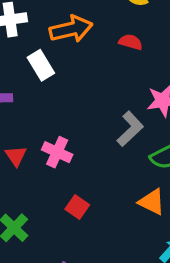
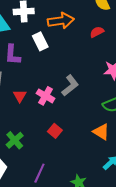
red semicircle: (131, 42) -> (97, 32), turned -48
gray L-shape: (130, 129) -> (70, 86), moved

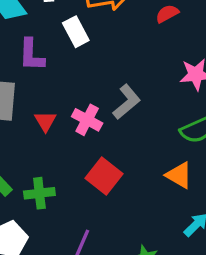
red square: (55, 131) -> (104, 176), size x1.5
green cross: (15, 140) -> (39, 193), turned 36

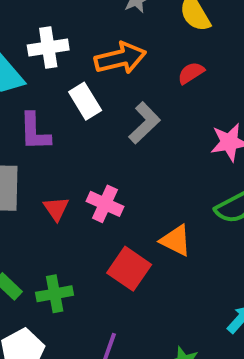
gray L-shape: (127, 102) -> (144, 123), moved
orange triangle: (179, 175) -> (176, 240), moved

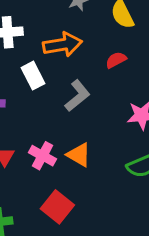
orange triangle: (176, 240) -> (79, 155), moved

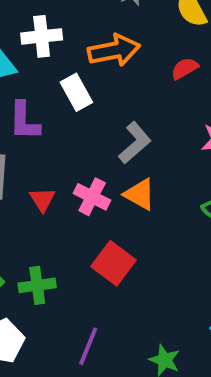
gray L-shape: (77, 96) -> (135, 143), moved

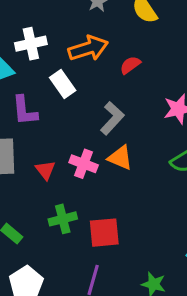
red semicircle: (185, 68) -> (130, 65), moved
red square: (114, 263) -> (104, 233), moved, turned -36
green cross: (37, 285) -> (63, 219), moved

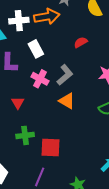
orange arrow: (88, 48) -> (47, 17), moved
pink cross: (84, 164) -> (40, 79), moved

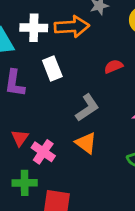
pink cross: (40, 79) -> (43, 152), moved

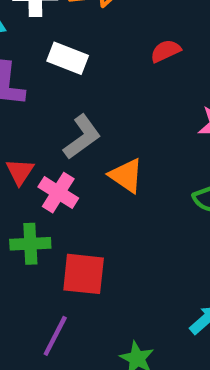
white rectangle: (52, 68) -> (68, 58), turned -45
gray L-shape: (87, 108) -> (82, 137), moved

